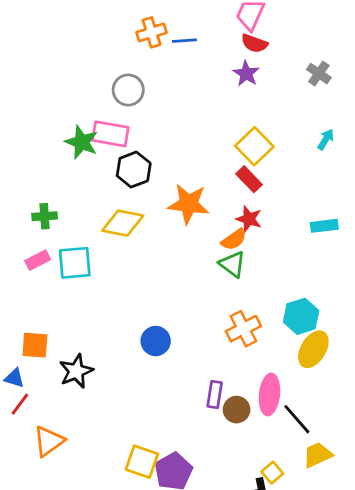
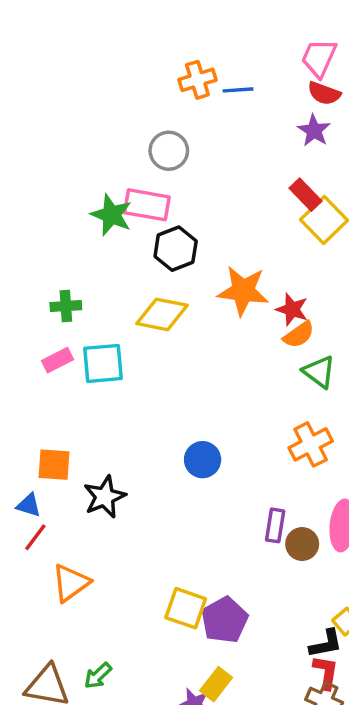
red rectangle: (249, 179) -> (306, 195), moved
red star: (249, 219) -> (292, 309), moved
green triangle: (232, 264) -> (319, 372), moved

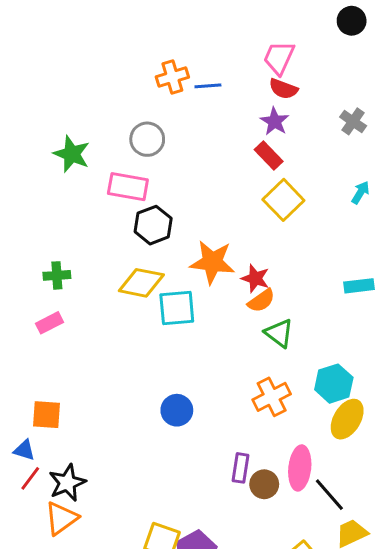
red rectangle: (306, 195) -> (269, 155), moved
green star: (111, 215) -> (72, 154), moved
cyan square: (103, 363) -> (177, 308), moved
black star: (105, 497) -> (67, 483), moved

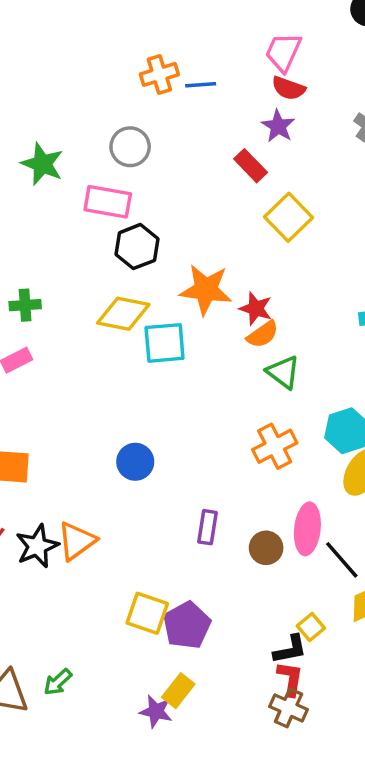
red rectangle: (269, 155) -> (251, 166), moved
blue circle: (177, 410) -> (135, 462), moved
purple rectangle: (241, 468) -> (208, 527), moved
orange triangle: (61, 518) -> (77, 541), moved

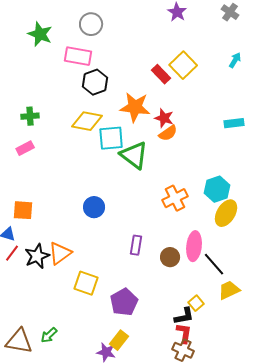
red rectangle: (251, 166) -> (161, 74), moved
green triangle: (283, 372) -> (134, 155), moved, size x1.4
yellow square: (147, 613) -> (86, 283), moved

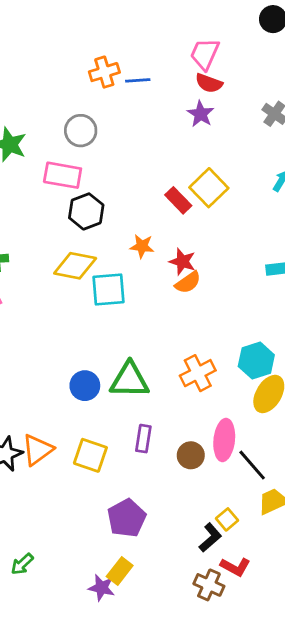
orange star: (135, 107) -> (142, 246), size x0.6
green triangle: (134, 155) -> (129, 380), moved, turned -36
yellow square: (86, 283) -> (90, 455), moved
black L-shape: (184, 316) -> (210, 538), turned -30
red L-shape: (184, 333) -> (235, 567), moved, turned 110

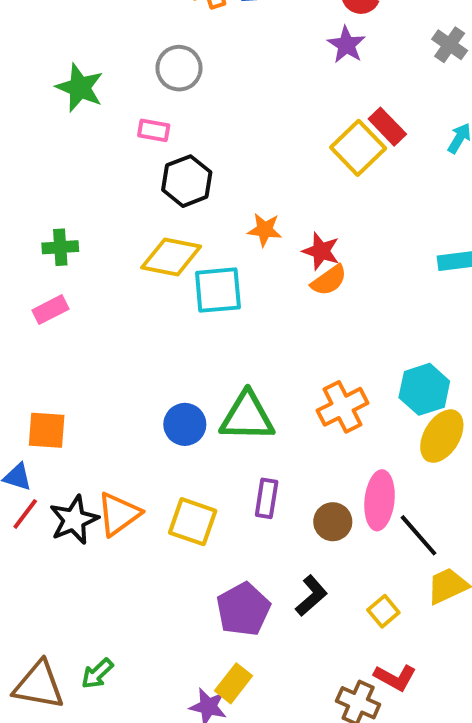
pink rectangle: (63, 175) -> (154, 130), size x0.6
red rectangle: (178, 200) -> (387, 127), moved
black L-shape: (210, 538) -> (311, 596), moved

